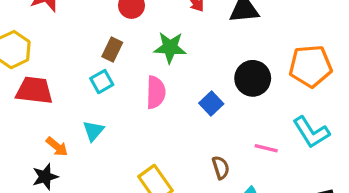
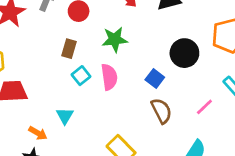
cyan square: (102, 82) -> (81, 76), moved
pink line: (266, 148) -> (204, 107), turned -48
brown semicircle: (221, 168) -> (161, 111), moved, size x1.4

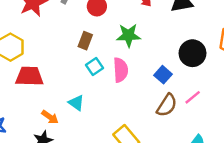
pink line: (204, 107) -> (193, 97), moved
brown semicircle: (161, 111) -> (167, 105), turned 55
cyan triangle: (65, 116) -> (76, 103), turned -30

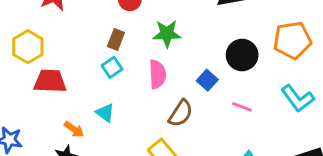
cyan square: (94, 67) -> (112, 67), moved
pink line: (193, 97) -> (242, 107), turned 60
brown semicircle: (167, 105) -> (181, 113), moved

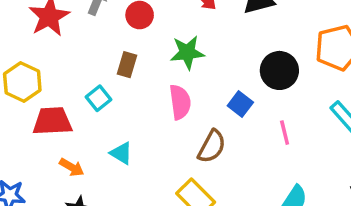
cyan square: (112, 67) -> (99, 98), moved
pink line: (242, 107) -> (285, 133), turned 60
orange arrow: (74, 129) -> (72, 167), moved

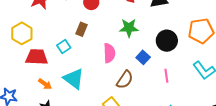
green star: (187, 52) -> (129, 28), moved
cyan triangle: (121, 153) -> (74, 79), size x1.6

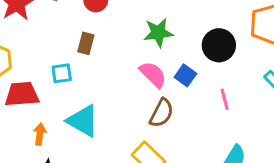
cyan square: (64, 47) -> (62, 73), turned 32
pink semicircle: (109, 53) -> (153, 74), moved, turned -36
orange arrow: (45, 84) -> (40, 134), turned -112

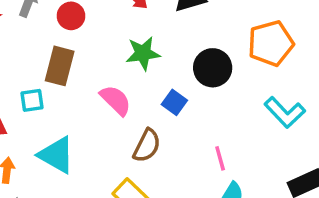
brown rectangle: (86, 43) -> (60, 66), size x1.5
pink semicircle: (153, 74) -> (116, 100), moved
pink line: (225, 99) -> (220, 158), moved

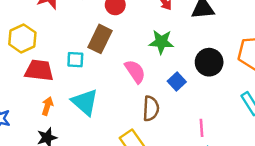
brown semicircle: (147, 146) -> (151, 109), turned -35

